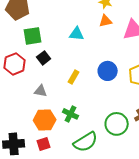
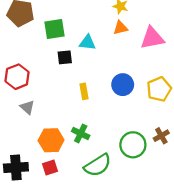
green square: (33, 36) -> (55, 29), moved
black square: (44, 58) -> (65, 57), moved, turned 32
yellow rectangle: (74, 77) -> (84, 91), turned -40
gray triangle: (41, 91) -> (27, 107), moved, turned 32

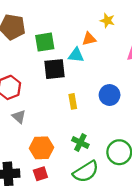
orange triangle: (120, 28) -> (89, 39), moved
black square: (65, 57) -> (54, 69), size x1.5
green cross: (81, 133) -> (80, 142), moved

